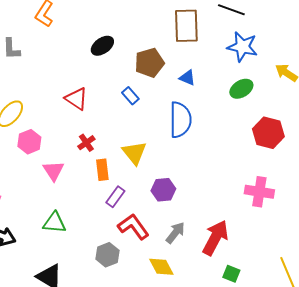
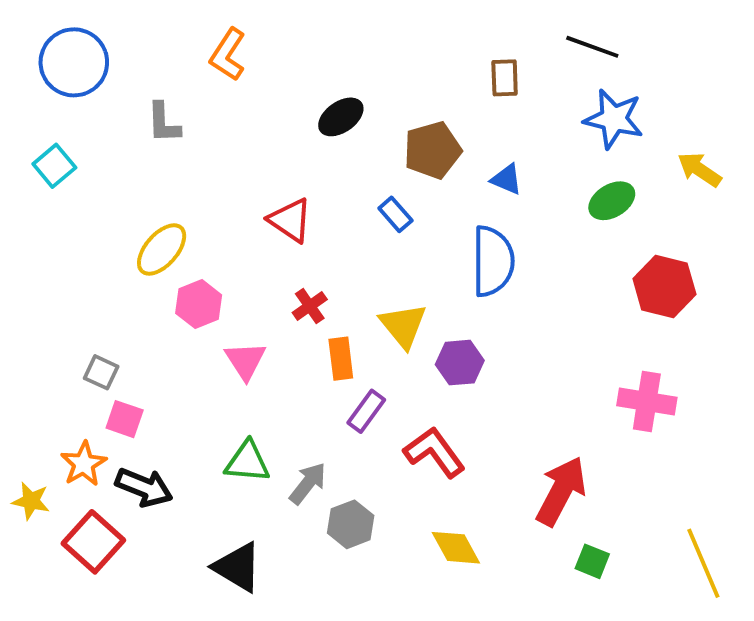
brown rectangle: (186, 26) -> (505, 78), size x0.6
purple hexagon: (163, 190) -> (460, 363), moved
red L-shape: (133, 227) -> (434, 452), moved
gray arrow: (175, 233) -> (308, 483), moved

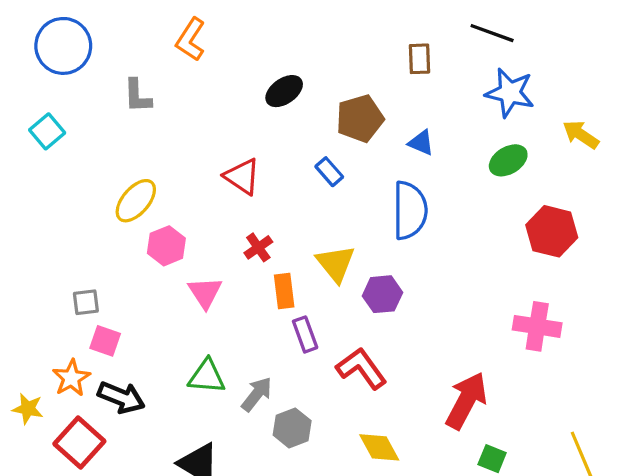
gray square: (101, 372) -> (86, 302), turned -32
purple rectangle: (366, 411) -> (305, 334), turned -56

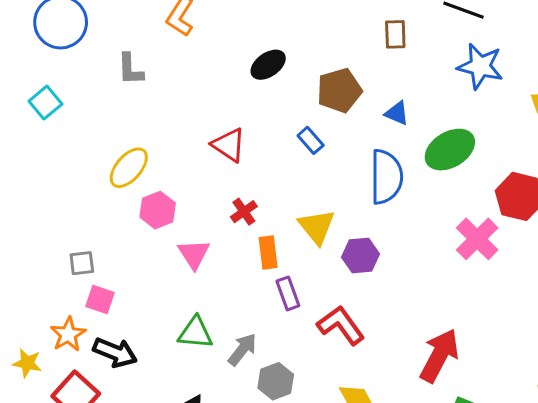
green ellipse: (508, 160) -> (450, 150), moved, size x1.4
pink cross: (537, 326) -> (477, 239), moved, turned 36

